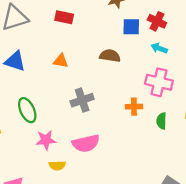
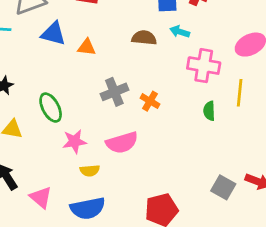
cyan arrow: (159, 48) -> (180, 32), moved
blue triangle: (15, 61) -> (53, 34), moved
orange cross: (134, 107) -> (150, 101), moved, turned 35

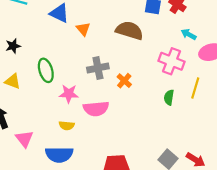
cyan arrow: (180, 32) -> (189, 34), moved
brown semicircle: (144, 38) -> (129, 30), size x1.4
orange triangle: (87, 47) -> (83, 29), turned 32
pink star: (75, 141) -> (69, 94), moved

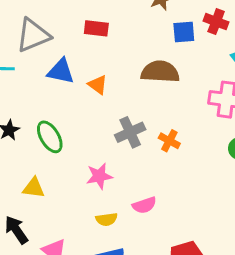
green ellipse: (46, 70) -> (50, 137), moved
yellow triangle: (13, 81) -> (34, 188), moved
pink semicircle: (96, 109) -> (144, 205), moved, size x0.7

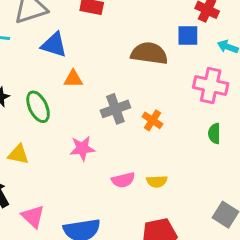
blue square: (184, 32) -> (188, 36), moved
orange triangle: (98, 85) -> (73, 79), moved, turned -42
yellow semicircle: (107, 219) -> (157, 181), moved

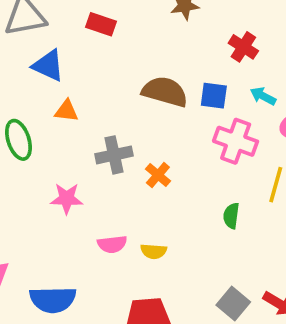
blue square: (188, 36) -> (214, 96), moved
green semicircle: (214, 133) -> (231, 216), moved

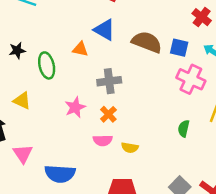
blue triangle: (48, 66) -> (105, 30), moved
orange cross: (158, 175) -> (108, 114), moved
pink star: (67, 199) -> (75, 107), turned -30

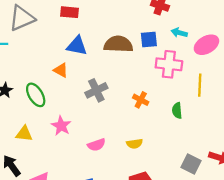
orange triangle: (80, 49) -> (61, 70), turned 35
pink star: (75, 107) -> (61, 126), moved
orange cross: (108, 114) -> (141, 100), moved
pink semicircle: (103, 140) -> (96, 145), moved

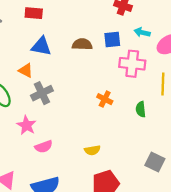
brown semicircle: (118, 44) -> (82, 44), size x0.7
gray cross: (96, 90) -> (42, 93), moved
yellow semicircle: (135, 144) -> (92, 150), moved
pink semicircle: (96, 145) -> (44, 147), moved

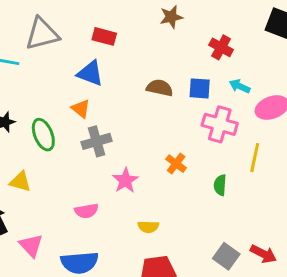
blue triangle: (41, 46) -> (90, 73), moved
pink star: (26, 125) -> (125, 180), moved

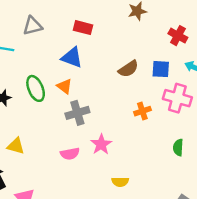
gray triangle: (42, 34) -> (32, 26), size x0.7
brown semicircle: (160, 88) -> (128, 69), turned 135
green ellipse: (43, 135) -> (36, 88), moved
orange cross: (176, 164) -> (142, 111), moved, turned 35
pink semicircle: (86, 211) -> (70, 154), moved

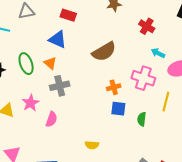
brown semicircle: (128, 69) -> (104, 52), size x1.4
blue square: (161, 69) -> (118, 109), moved
pink star: (101, 144) -> (31, 103), moved
pink semicircle: (70, 154) -> (52, 119), turned -63

